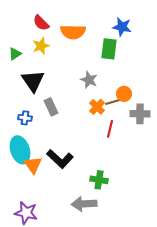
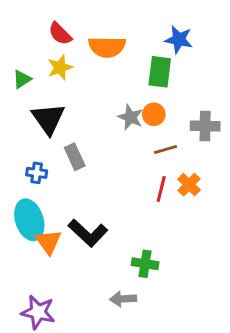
orange circle: (124, 94) -> (154, 114), moved
orange cross: (97, 107) -> (189, 185), moved
gray cross: (140, 114) -> (205, 126), moved
gray arrow: (84, 204) -> (123, 299), size x0.7

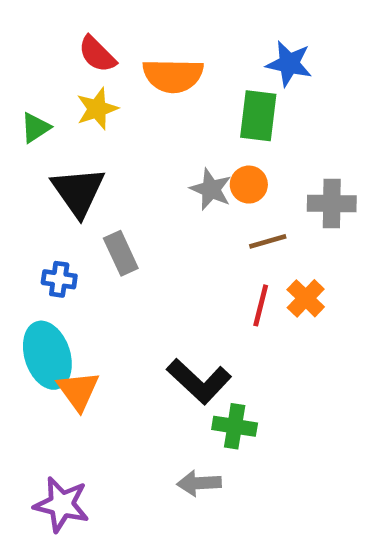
black L-shape: (88, 233) -> (199, 381), moved

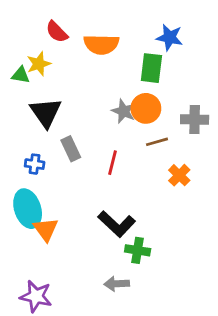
yellow star: (97, 109) -> (39, 64), moved
green triangle: (35, 128) -> (21, 75), turned 42
orange circle: (249, 185) -> (146, 108), size x1.4
red line: (261, 305) -> (112, 163), moved

